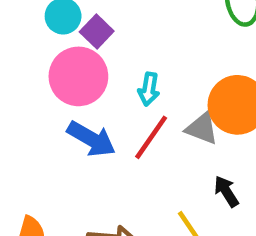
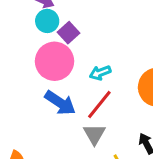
cyan arrow: (149, 89) -> (100, 73), turned 55
gray triangle: (202, 128) -> (94, 134), moved, turned 35

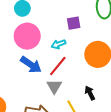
purple square: (69, 33) -> (74, 23), moved, turned 32

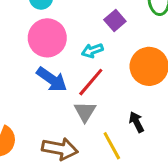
purple square: (74, 23) -> (115, 21), turned -32

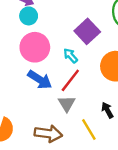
purple square: (115, 21) -> (87, 31), size x1.5
cyan arrow: (92, 51) -> (71, 56), turned 70

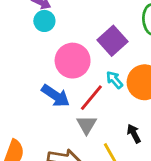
pink circle: (35, 47) -> (73, 61), moved
cyan arrow: (71, 56) -> (114, 80), moved

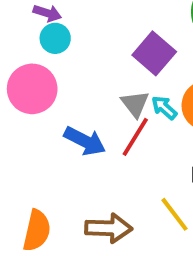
pink circle: (73, 61) -> (32, 89), moved
gray triangle: (87, 125) -> (135, 104), moved

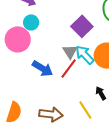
cyan circle: (55, 38) -> (31, 22), moved
cyan arrow: (164, 108) -> (85, 55), size x1.5

